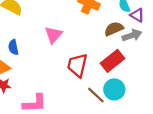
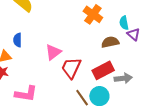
pink triangle: (53, 35) -> (53, 52), moved
gray arrow: (132, 35) -> (123, 78), moved

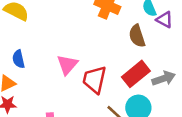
brown semicircle: (110, 42) -> (137, 36), turned -84

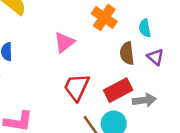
purple triangle: (165, 20) -> (155, 57), moved
pink triangle: (67, 65) -> (64, 42), moved

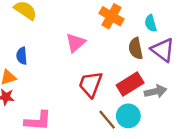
purple triangle: (155, 57) -> (163, 50), size x1.5

